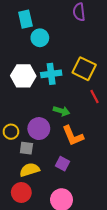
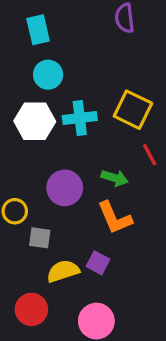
cyan circle: (40, 38) -> (48, 75), moved
green arrow: (62, 111) -> (115, 178), moved
purple circle: (39, 129) -> (65, 188), moved
yellow semicircle: (30, 170) -> (63, 271), moved

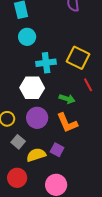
white hexagon: (35, 121) -> (32, 88), moved
purple circle: (65, 188) -> (37, 118), moved
gray square: (40, 238) -> (18, 142), moved, turned 32

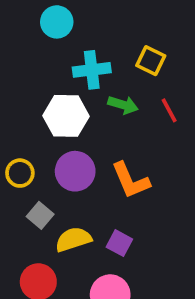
yellow square: (78, 58) -> (151, 61), size x0.7
green arrow: (67, 99) -> (123, 105), moved
purple square: (57, 150) -> (119, 243), moved

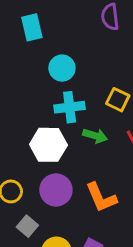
cyan circle: (57, 22) -> (62, 68), moved

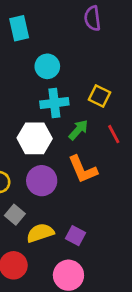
green arrow: (95, 136) -> (78, 130), turned -65
orange L-shape: (101, 197) -> (83, 169), moved

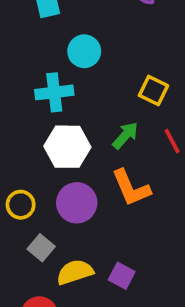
cyan cross: (54, 103) -> (54, 92), moved

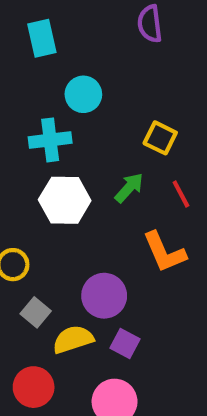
orange L-shape: (131, 188) -> (164, 252), moved
purple circle: (77, 203) -> (104, 296), moved

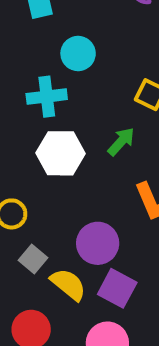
yellow semicircle: (73, 339) -> (68, 284), turned 57
purple square: (125, 343) -> (117, 288), size x1.4

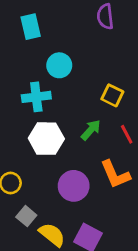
purple circle: (98, 243) -> (74, 186), moved

